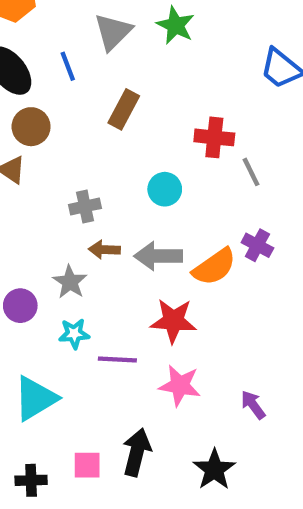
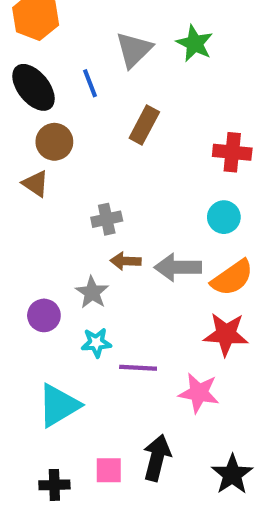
cyan circle: (165, 189) -> (224, 217), moved
red star: (173, 321) -> (226, 334), moved

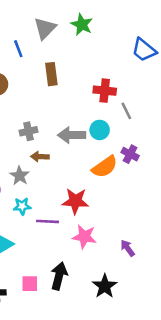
brown rectangle: (144, 125) -> (51, 74), turned -35
gray arrow: (178, 267) -> (72, 135), moved
red star: (226, 334) -> (75, 201), moved

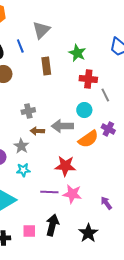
green star: (82, 25) -> (77, 53), moved
gray arrow: (72, 135) -> (62, 126), moved
purple line: (48, 221) -> (49, 192), moved

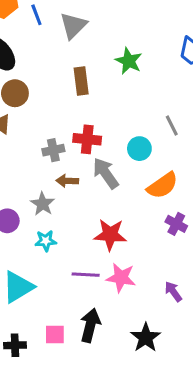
blue line: (20, 46) -> (36, 15), moved
red cross: (88, 79) -> (87, 139), moved
gray arrow: (62, 126) -> (106, 173), turned 55
purple cross: (108, 129) -> (176, 224), moved
orange semicircle: (88, 139) -> (162, 185), moved

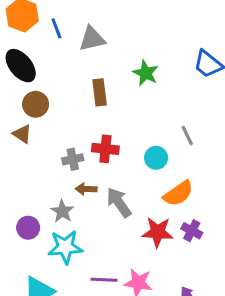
gray triangle: (73, 26) -> (92, 39), turned 32
gray arrow: (106, 173) -> (119, 202), moved
red star: (110, 235) -> (158, 232), moved
cyan star: (46, 241) -> (65, 247), size x1.6

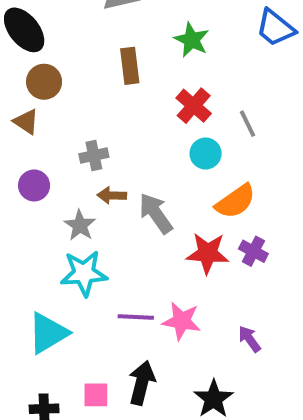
red cross: (105, 149) -> (194, 106), moved, turned 35
purple circle: (28, 228) -> (34, 185), moved

